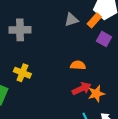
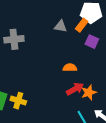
gray triangle: (71, 20) -> (61, 26), turned 32
yellow cross: (22, 73) -> (18, 101), moved

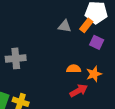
gray cross: (14, 39) -> (16, 58), moved
orange star: (89, 92) -> (94, 74), moved

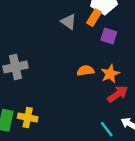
gray triangle: (65, 26) -> (69, 22), turned 32
red arrow: (79, 91) -> (118, 94), moved

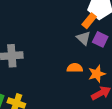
gray triangle: (69, 22) -> (83, 38), moved

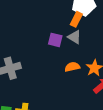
purple square: (100, 39) -> (55, 40), moved

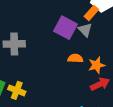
purple square: (55, 40) -> (65, 28), size x1.5

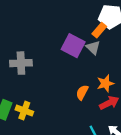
orange semicircle: (75, 58) -> (82, 92), moved, turned -64

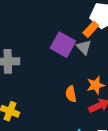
orange semicircle: (82, 92) -> (71, 94), turned -40

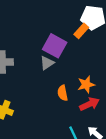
gray triangle: (84, 47) -> (47, 63), moved, turned 40

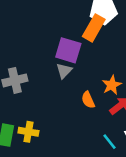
orange rectangle: (81, 31) -> (94, 28), size x1.5

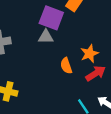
gray triangle: (64, 71) -> (46, 37), turned 42

